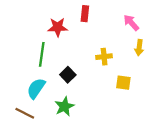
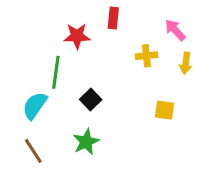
yellow cross: (104, 57) -> (146, 56), moved
cyan semicircle: (36, 88) -> (35, 106), moved
brown line: (25, 113) -> (33, 151), turned 30

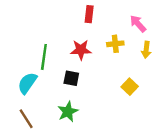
red star: (77, 36) -> (81, 50), moved
black square: (91, 99) -> (71, 78), turned -35
yellow square: (165, 110) -> (130, 87), turned 35

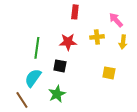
cyan semicircle: (27, 83) -> (33, 78), moved
yellow square: (130, 87) -> (109, 73), turned -32

